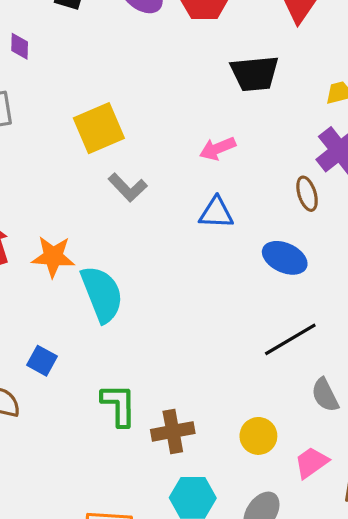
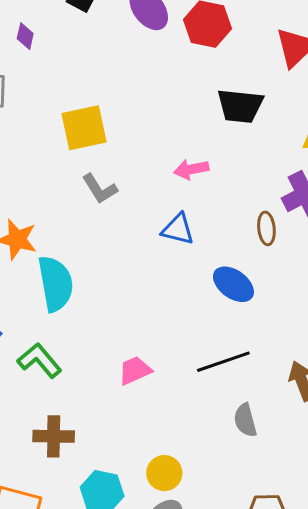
green L-shape: (119, 405) -> (39, 360), moved, turned -51
brown cross: (173, 431) -> (54, 436), moved
yellow circle: (258, 436) -> (164, 473), moved
pink trapezoid: (311, 463) -> (135, 370), moved

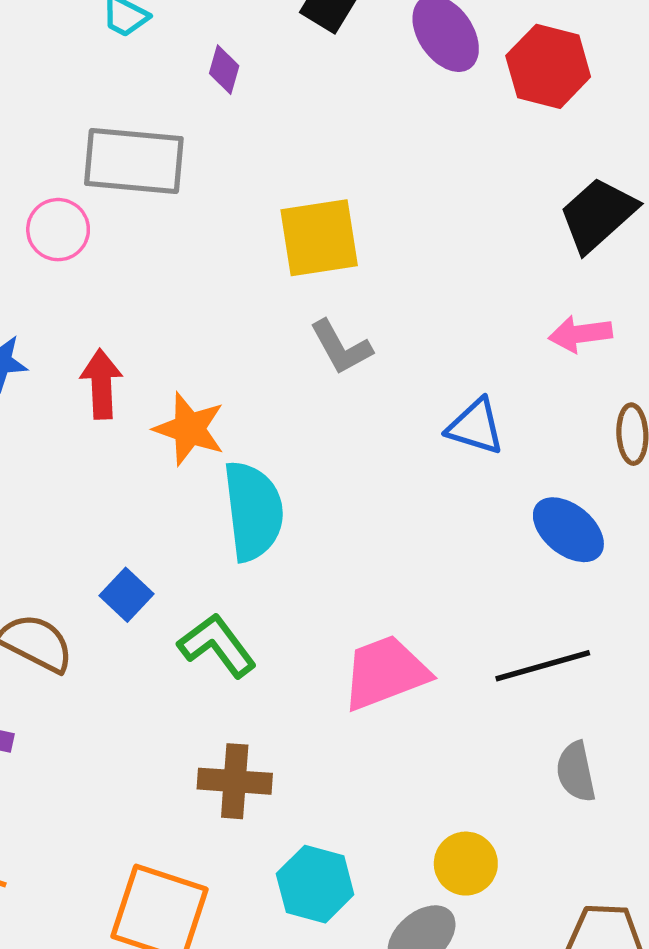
black trapezoid: (240, 106) -> (598, 215), turned 129
pink arrow: (191, 169) -> (580, 334), moved
pink trapezoid: (135, 370) -> (385, 673), size x1.5
yellow circle: (164, 473) -> (466, 864), moved

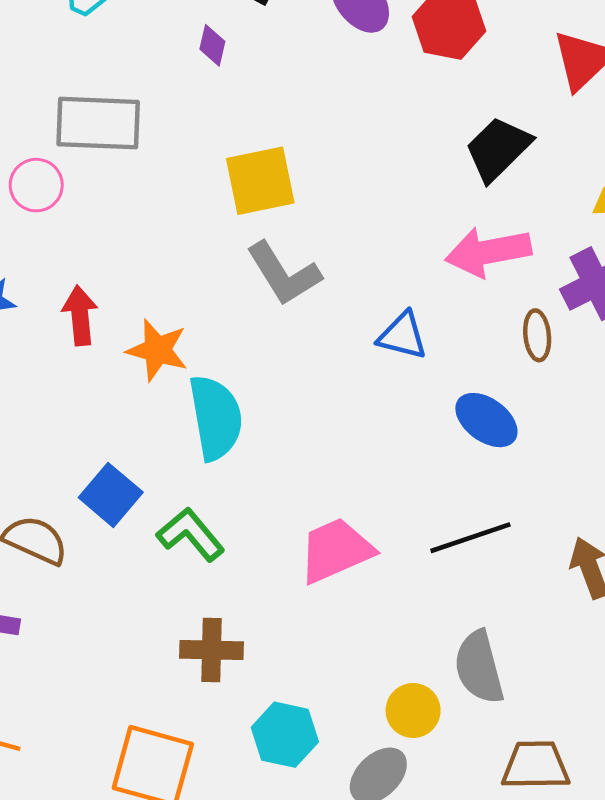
purple diamond: (224, 70) -> (212, 45), moved
pink arrow: (580, 334) -> (488, 252), size x1.6
gray L-shape: (341, 347) -> (284, 274), size x1.4
blue square: (127, 595) -> (111, 495), size x1.4
gray semicircle: (576, 772) -> (479, 667), moved, size x1.4

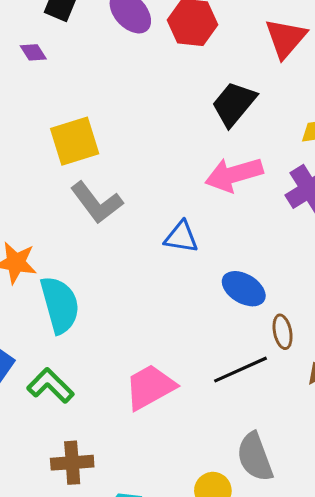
purple diamond: (212, 45) -> (33, 52), turned -40
brown ellipse: (537, 335) -> (283, 332), moved

